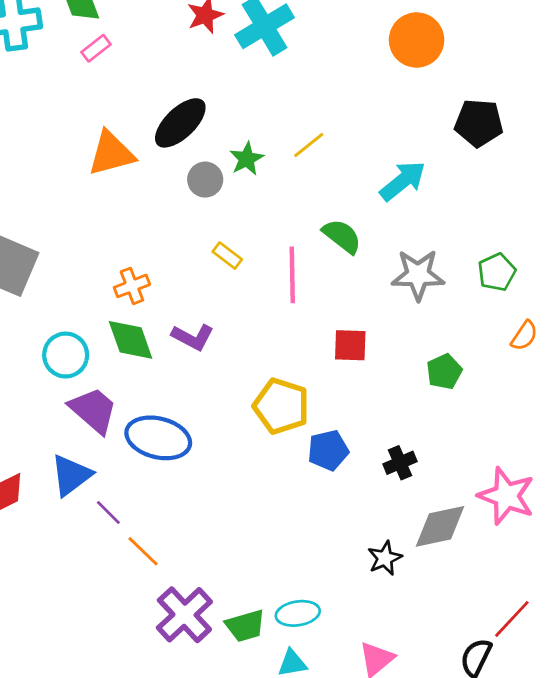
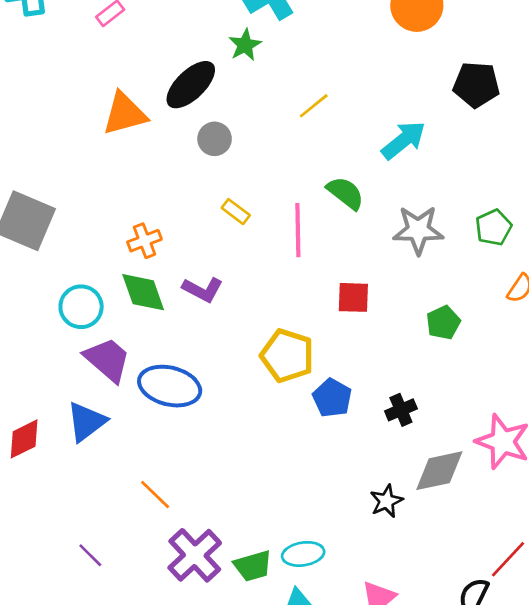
green star: (247, 159) -> (245, 45), moved
blue pentagon: (328, 450) -> (332, 398), turned -30
purple line: (108, 513) -> (90, 555), moved

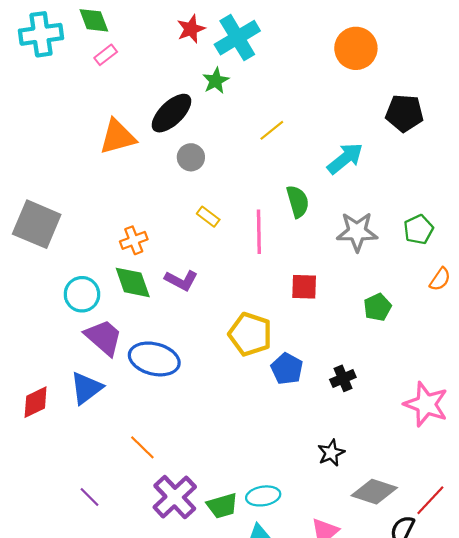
green semicircle: (345, 193) -> (298, 202), turned 36
gray diamond: (439, 471) -> (374, 492), moved, turned 30

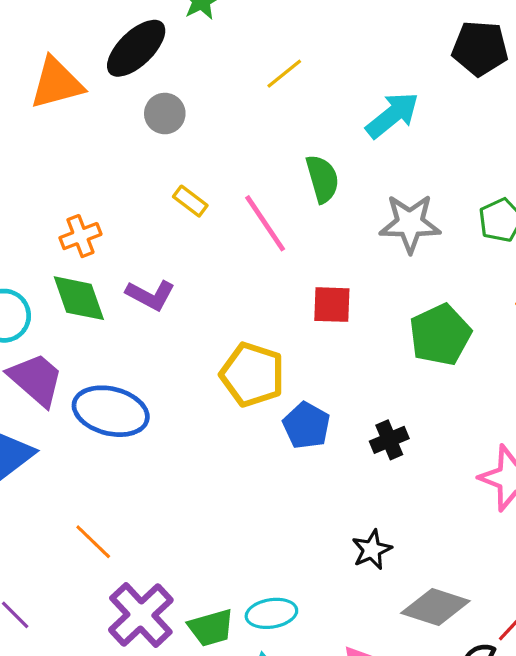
pink line: (259, 232) -> (265, 223), turned -33
green pentagon: (378, 307) -> (440, 335), size x1.5

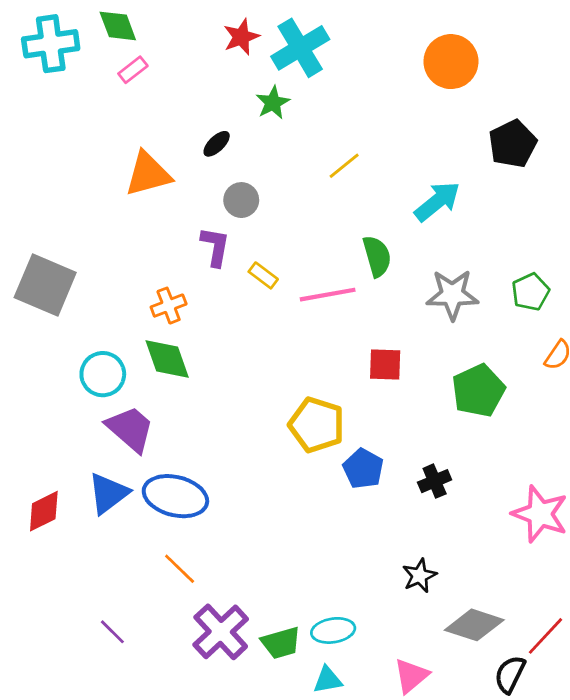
black ellipse: (136, 48) -> (217, 144), size x0.5
black pentagon: (480, 48) -> (513, 144), turned -30
pink line: (265, 223) -> (328, 295), turned -66
purple L-shape: (150, 295) -> (215, 247), moved, turned -108
blue ellipse: (111, 411) -> (175, 496), moved

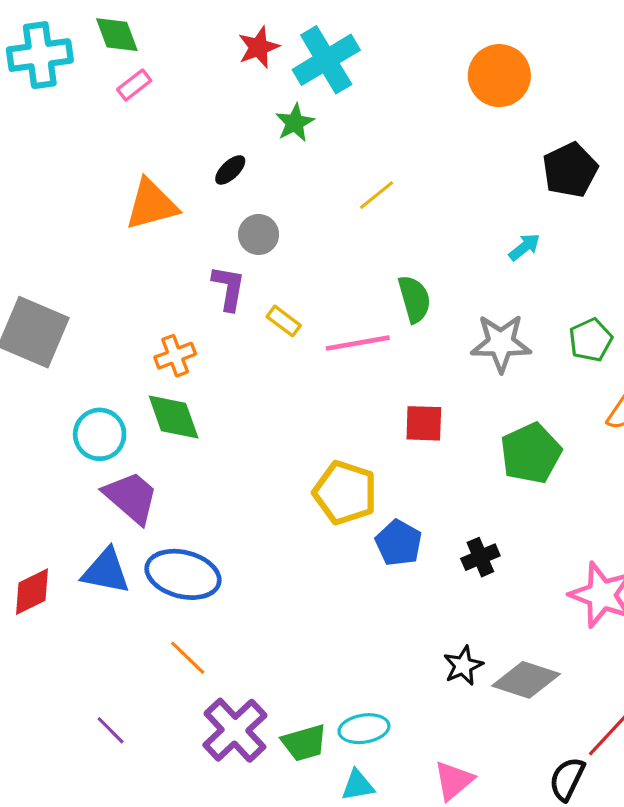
cyan arrow: (437, 201) -> (524, 247), moved, size x0.6
blue triangle: (108, 493) -> (106, 571), turned 48
gray diamond: (474, 625) -> (526, 680), moved

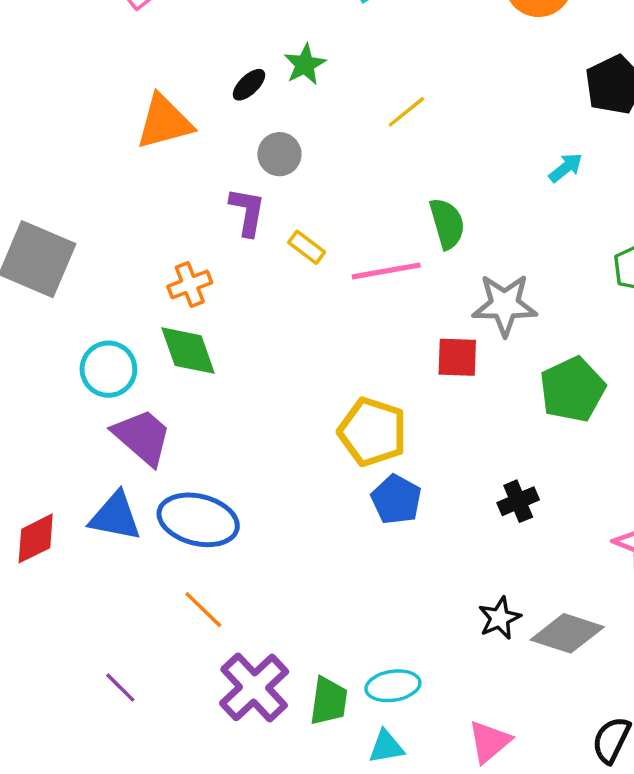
green star: (295, 123) -> (305, 64), moved
gray star: (501, 343) -> (505, 305), moved
blue pentagon: (399, 543) -> (396, 500), moved
green trapezoid: (304, 743) -> (329, 701), turned -66

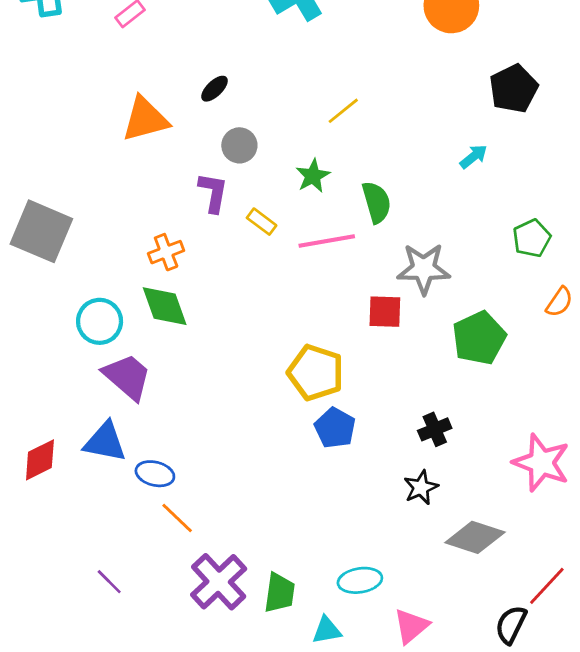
green star: (305, 64) -> (313, 176), moved
blue ellipse: (198, 520) -> (155, 474), moved, size x0.6
black star: (500, 618) -> (421, 488), moved
cyan ellipse: (393, 686) -> (360, 580), moved

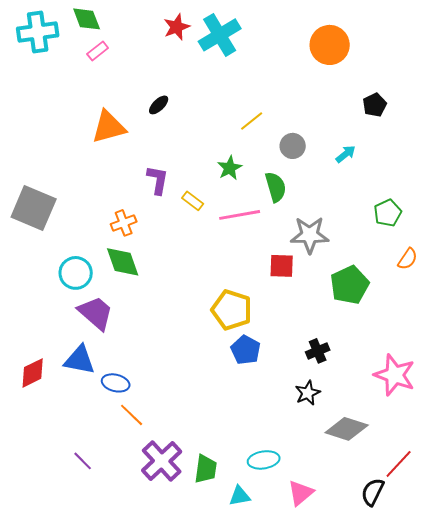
black pentagon: (514, 89) -> (375, 105), size x0.7
gray circle: (239, 145) -> (293, 146), moved

